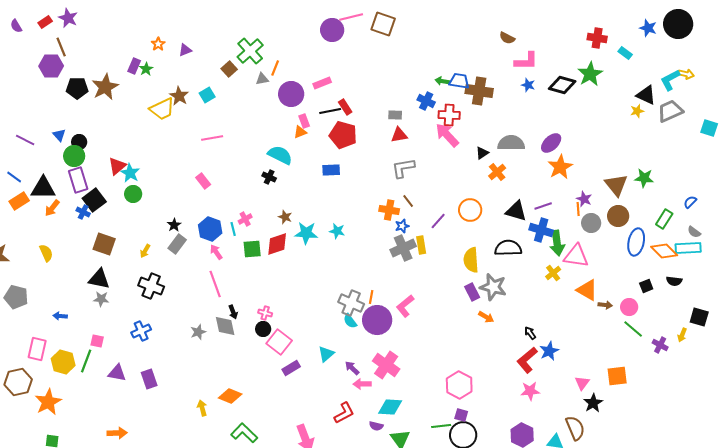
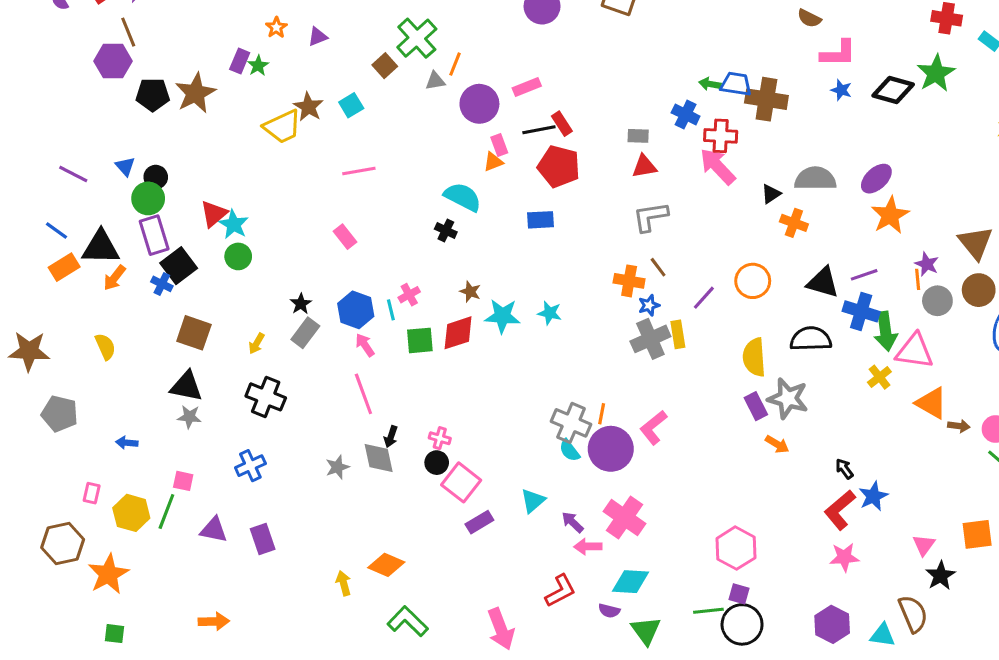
orange cross: (497, 172) -> (794, 223), turned -30
black arrow: (233, 312) -> (391, 437), turned 40
pink rectangle: (37, 349) -> (92, 493), size x0.6

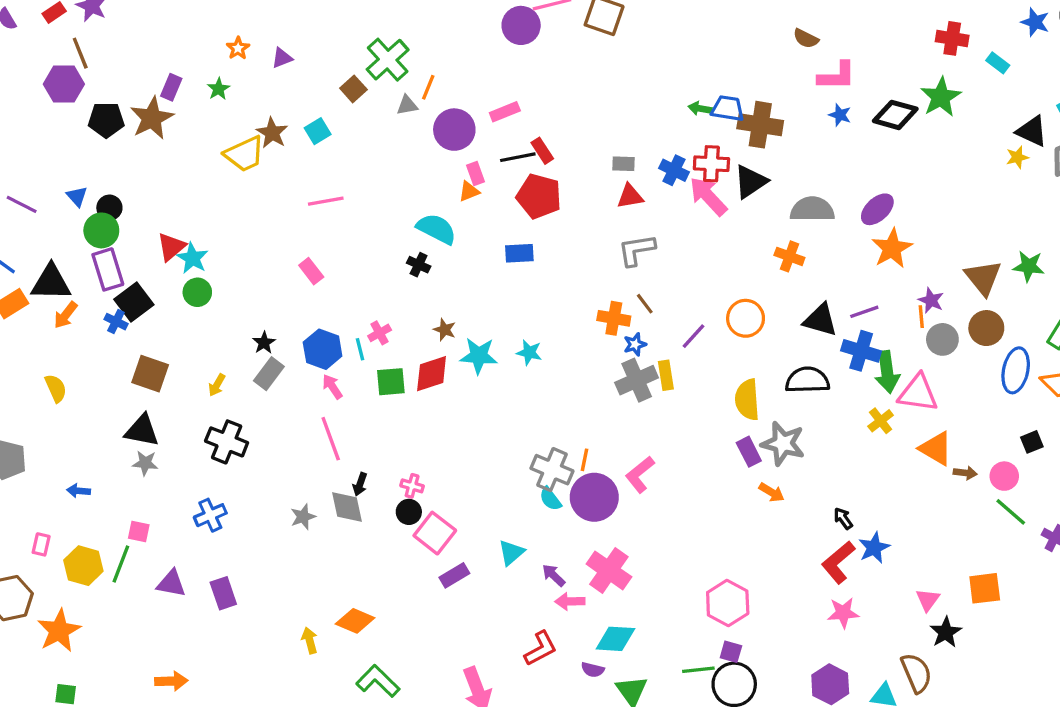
purple rectangle: (240, 61) -> (171, 87), moved
blue cross: (686, 114) -> (674, 170), moved
black triangle: (771, 194) -> (750, 182), moved, size x1.6

